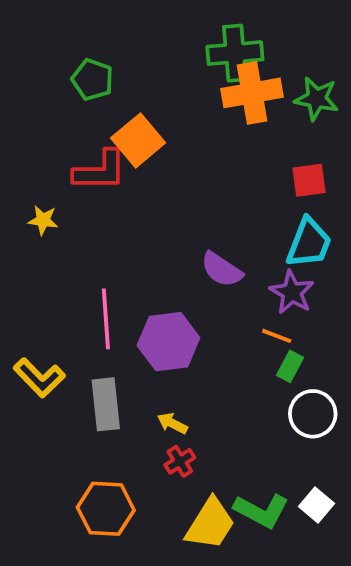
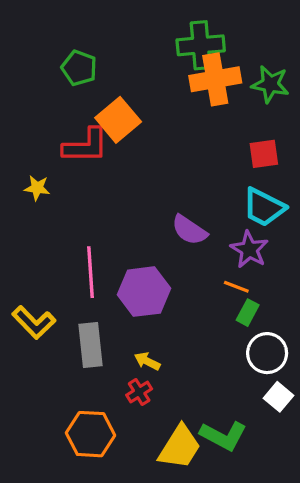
cyan trapezoid: (309, 243) -> (264, 207), turned 96
red cross: (180, 461) -> (139, 392), moved
white square: (317, 505) -> (278, 397), moved

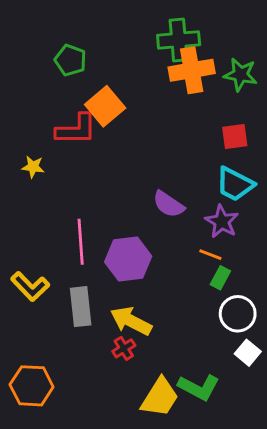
yellow arrow: (147, 361) -> (131, 321), size x1.8
orange hexagon: (91, 434) -> (32, 386), moved

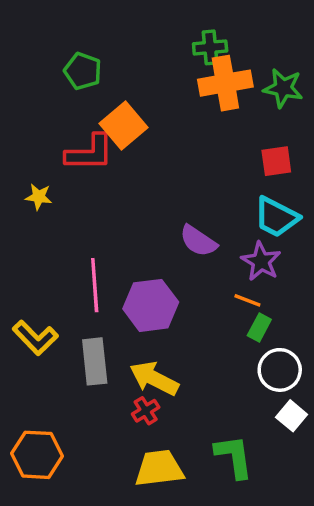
green cross: (179, 40) -> (210, 47), size x0.7
green L-shape: (199, 387) -> (234, 457), turned -126
yellow trapezoid: (160, 397) -> (159, 468), moved, turned -129

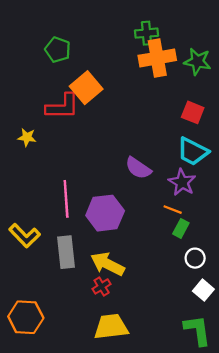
red square: (276, 161) -> (193, 112), turned 30
white circle: (280, 370) -> (195, 258), size x0.7
green L-shape: (234, 457) -> (197, 330), moved

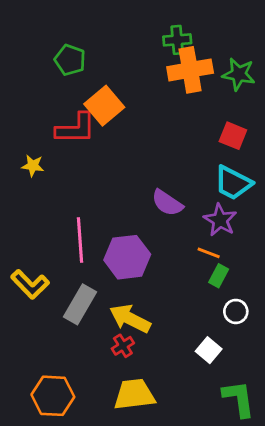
gray rectangle: (66, 252) -> (80, 304), turned 36
white square: (203, 290) -> (209, 350), moved
orange hexagon: (26, 317) -> (53, 396), moved

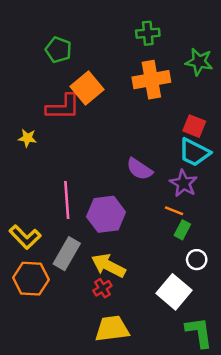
orange cross: (190, 70) -> (151, 80), moved
red square: (233, 136) -> (194, 126), moved
white square: (209, 350) -> (174, 292), size x1.6
orange hexagon: (53, 396) -> (31, 279), moved

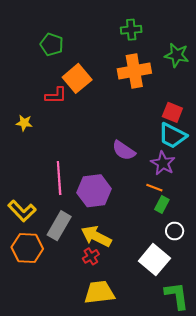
red L-shape: (63, 107) -> (56, 95), size x0.7

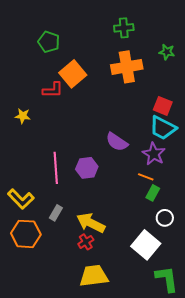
green star: (177, 55) -> (167, 52), size x0.7
purple hexagon: (94, 191) -> (87, 168), moved, size x0.7
gray rectangle: (59, 226) -> (56, 213), size x0.6

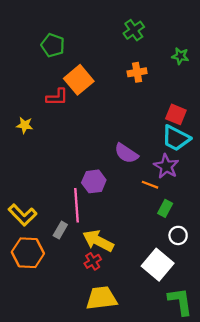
green cross: (124, 28) -> (134, 30), turned -30
orange cross: (127, 67) -> (137, 72), size x0.6
pink line: (56, 168) -> (77, 205), moved
orange line: (146, 177) -> (150, 185), moved

